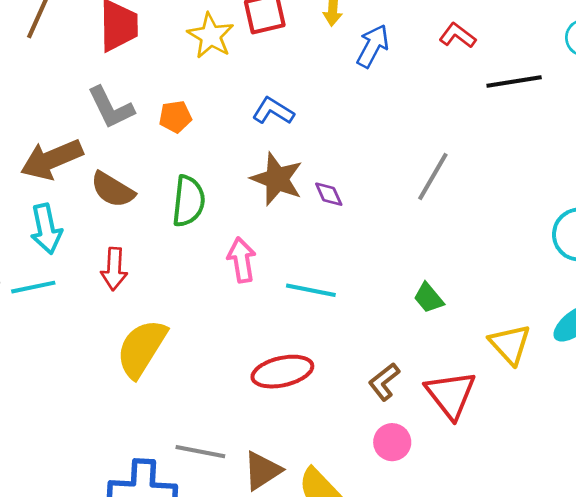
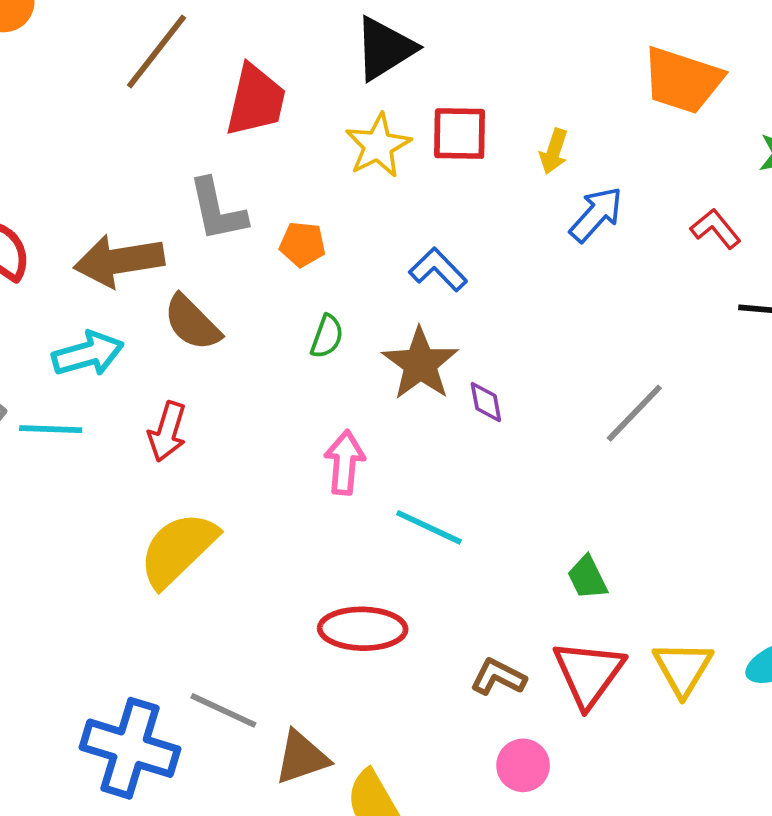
green semicircle: (188, 201) -> (327, 336), moved, size x0.6
cyan arrow: (46, 229) -> (88, 354), turned -108
brown L-shape: (384, 382) -> (498, 677), turned 51
red triangle: (451, 395) -> (589, 673), moved
pink circle: (392, 442) -> (523, 765), moved

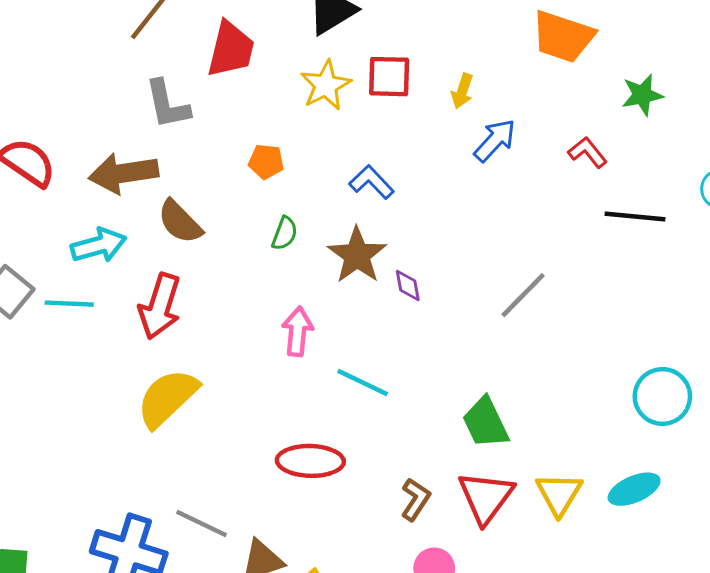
gray L-shape: (217, 210) -> (167, 104), moved
red arrow: (167, 432) -> (160, 306), size x1.4
green trapezoid: (587, 578) -> (485, 423), size x1.5
brown L-shape: (498, 677) -> (415, 499), turned 96

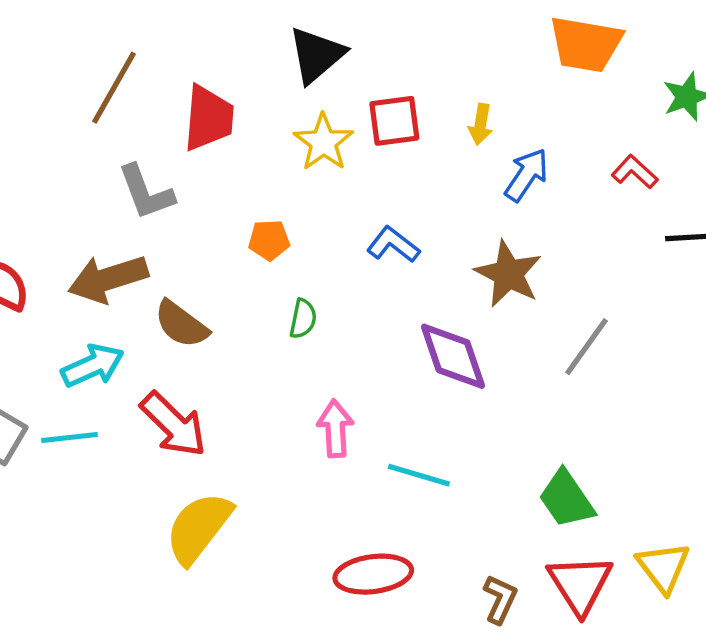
brown star: (357, 255) -> (508, 274), moved
purple diamond: (408, 285) -> (453, 356), size x2.0
red arrow: (160, 306) -> (173, 424), turned -54

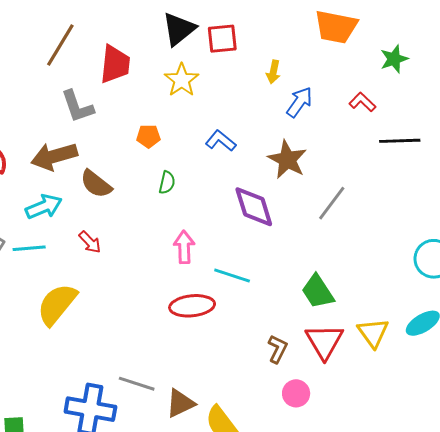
red square: (394, 121) -> (222, 39), moved
red arrow: (173, 424) -> (90, 242), size x0.6
yellow semicircle: (199, 528) -> (57, 304), moved
red ellipse: (373, 574) -> (192, 306), moved

